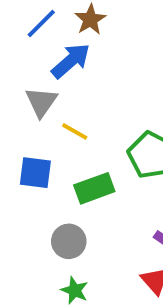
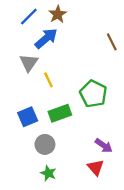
yellow line: (75, 131) -> (48, 80), turned 35
blue square: (35, 173) -> (28, 117), moved, turned -30

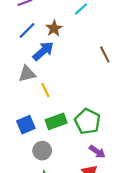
gray triangle: (29, 63) -> (27, 74), turned 42
green pentagon: (93, 94) -> (88, 121), moved

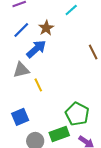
green rectangle: (56, 121) -> (59, 134), moved

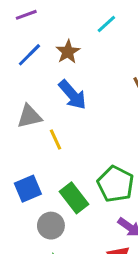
blue arrow: (36, 49) -> (72, 95), moved, turned 90
green rectangle: (59, 134) -> (74, 198), moved, turned 72

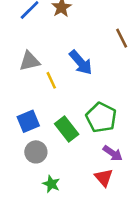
blue arrow: (72, 95) -> (81, 62), moved
gray circle: (51, 226) -> (36, 152), moved

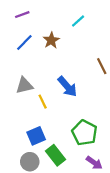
blue square: (28, 121) -> (36, 136), moved
green rectangle: (67, 129) -> (56, 155), moved

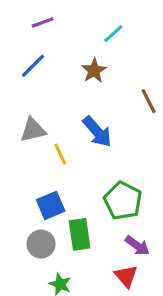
purple line: (22, 15) -> (43, 22), moved
brown star: (51, 40) -> (94, 71), moved
green rectangle: (56, 155) -> (80, 234), turned 30

